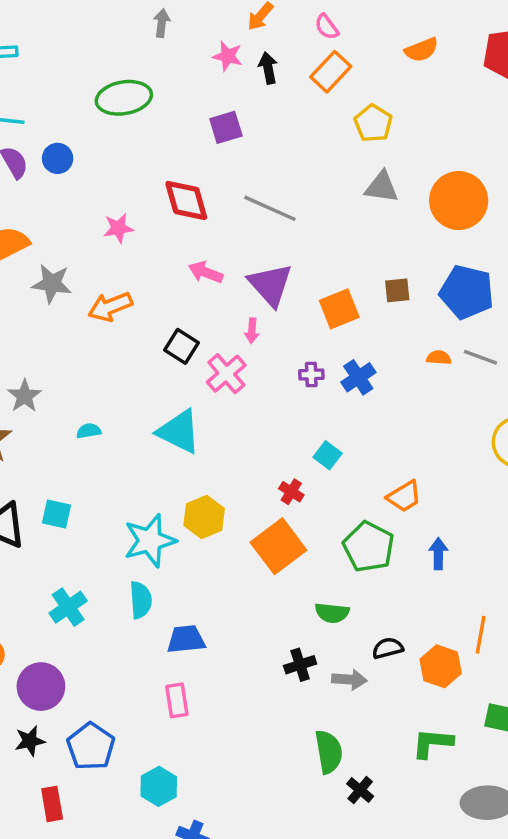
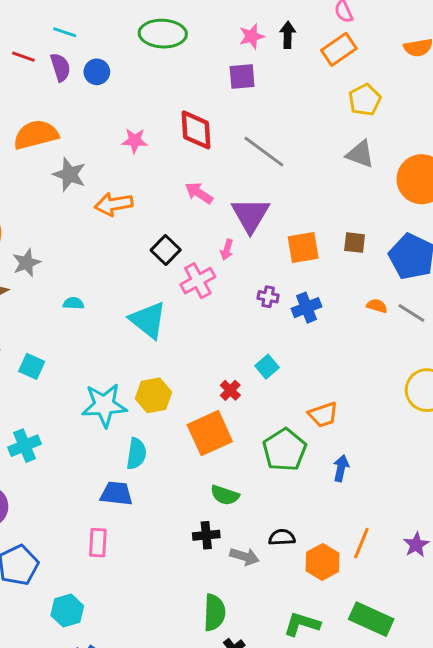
pink star: (228, 56) -> (252, 36), moved, turned 30
cyan semicircle: (141, 600) -> (136, 454), moved
green semicircle: (332, 613) -> (225, 495), moved

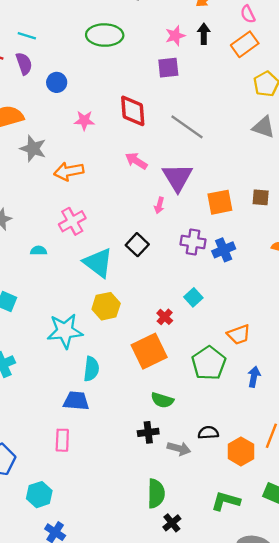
blue circle: (97, 72) -> (57, 82), moved
black square: (166, 250) -> (137, 245), moved
pink cross: (198, 281) -> (72, 221), moved
purple cross: (268, 297) -> (193, 242), size x1.5
yellow hexagon: (153, 395) -> (106, 306), moved

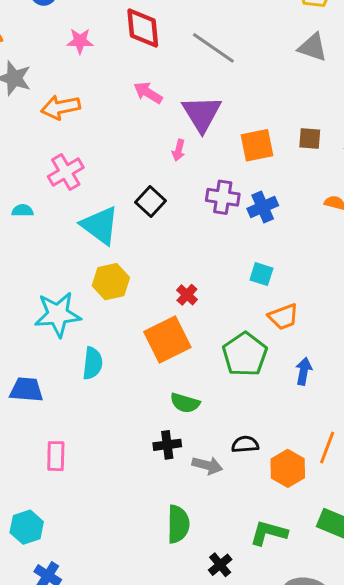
cyan square: (193, 297) -> (261, 274), moved, turned -30
blue trapezoid: (76, 401) -> (26, 390), moved
black cross: (172, 523) -> (220, 565), moved

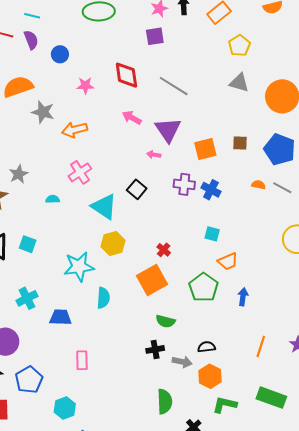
pink arrow: (179, 150) -> (154, 155), turned 88
blue cross: (263, 207) -> (211, 190), turned -36
orange hexagon: (288, 468) -> (210, 376), moved

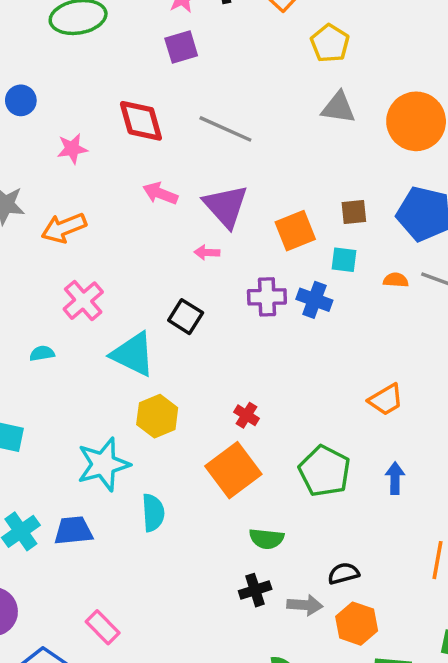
cyan square: (212, 234) -> (344, 260), moved
orange trapezoid: (228, 261) -> (386, 400), moved
blue trapezoid: (60, 317) -> (73, 531), moved
pink rectangle: (82, 360) -> (103, 627), moved, turned -36

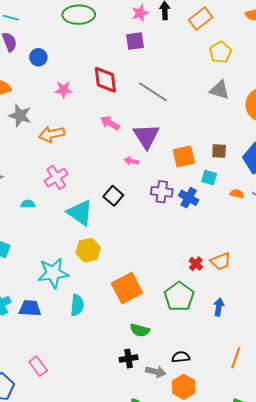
red cross: (246, 415) -> (196, 264), moved

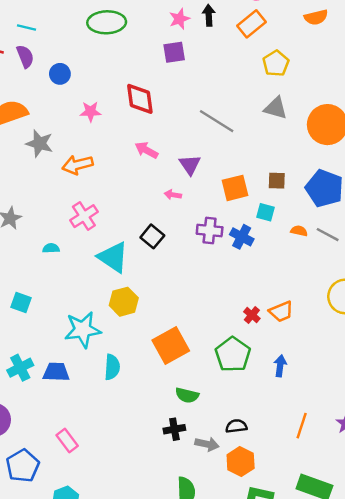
gray line: (153, 92) -> (217, 121), moved
purple triangle: (146, 136) -> (190, 165), size x0.7

